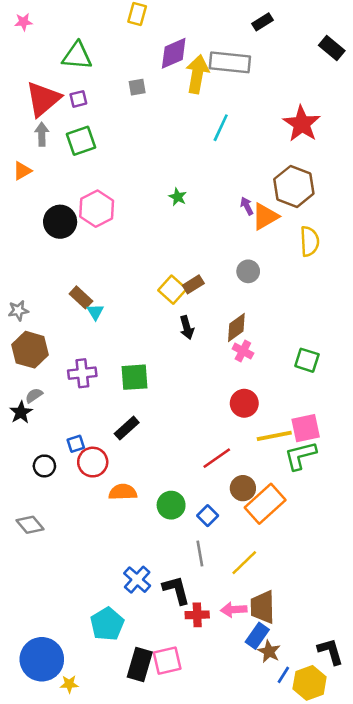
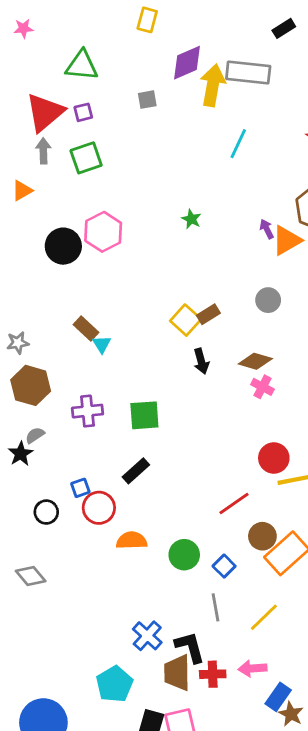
brown diamond: (236, 328) -> (255, 361), turned 52
red circle: (244, 403) -> (274, 458), moved
brown trapezoid: (263, 607) -> (177, 673), moved

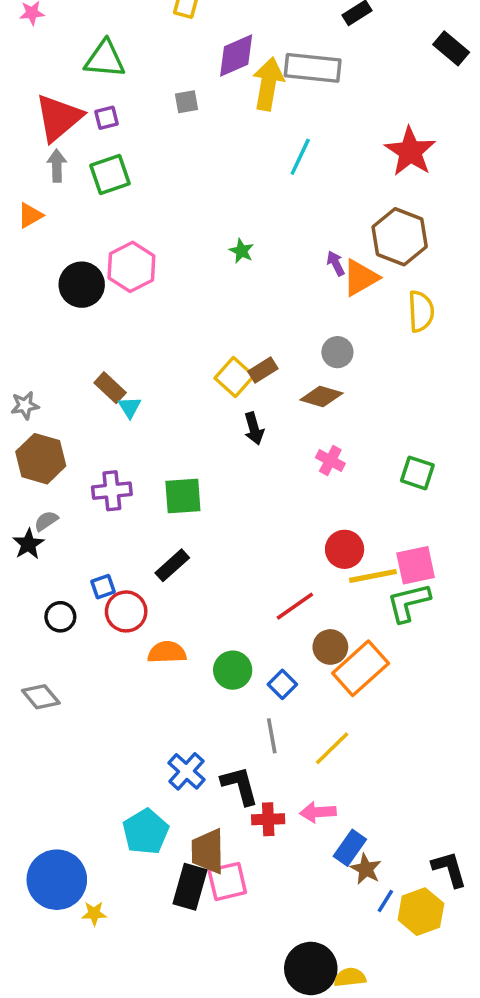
brown diamond: (255, 361) -> (321, 397), moved
brown trapezoid: (177, 673) -> (208, 851), moved

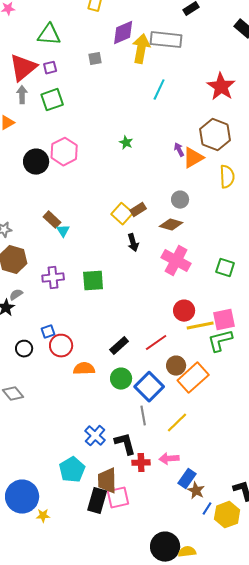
pink cross: (330, 460) -> (176, 261), size x1.8
black rectangle: (172, 565) -> (119, 346), moved
blue square: (282, 684) -> (149, 387), size x1.8

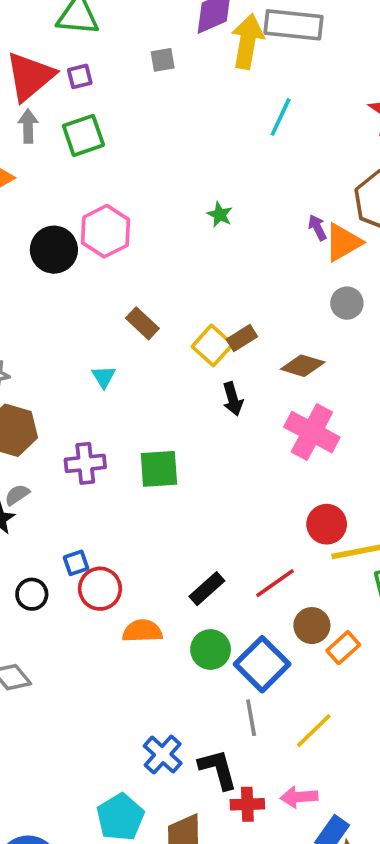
gray circle: (180, 200) -> (347, 303), moved
brown rectangle: (52, 220) -> (142, 323), moved
orange rectangle: (193, 378) -> (343, 648), size x0.6

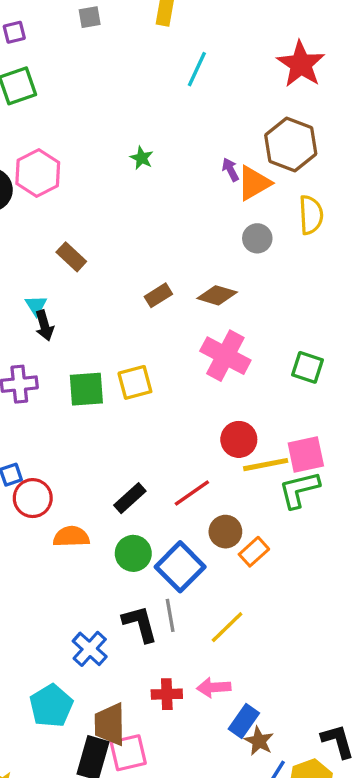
brown rectangle: (242, 338) -> (158, 295), moved
yellow square: (212, 345) -> (135, 382), moved, turned 33
black arrow: (233, 399) -> (44, 325), moved
black L-shape: (218, 769) -> (140, 624), moved

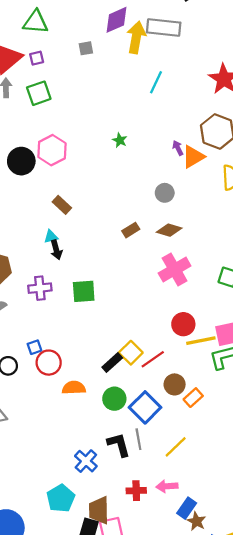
gray circle: (257, 238) -> (165, 193), moved
brown rectangle: (71, 257) -> (62, 205), moved
cyan triangle: (36, 305) -> (51, 237), turned 48
pink cross: (225, 356) -> (175, 269), turned 32
yellow square: (135, 382) -> (131, 353), moved, turned -30

